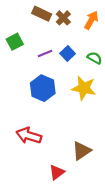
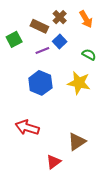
brown rectangle: (42, 14) -> (39, 26), moved
orange arrow: (91, 20) -> (86, 19), turned 120
blue square: (68, 54) -> (60, 41), moved

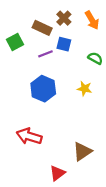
blue square: (60, 41) -> (64, 44), turned -32
yellow star: (79, 83) -> (84, 89), size x0.6

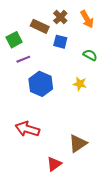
purple line: (45, 54) -> (23, 59), moved

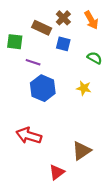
green square: (14, 40) -> (15, 42), turned 35
purple line: (23, 59) -> (33, 62), moved, turned 40

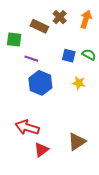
orange arrow: (91, 20) -> (86, 19), turned -132
blue square: (63, 44) -> (69, 56), moved
red triangle: (57, 172) -> (41, 150), moved

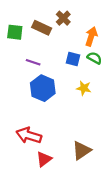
orange arrow: (86, 19) -> (91, 36), moved
green square: (14, 39) -> (15, 32), moved

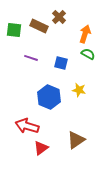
blue square: (73, 59) -> (61, 63), moved
blue hexagon: (43, 88) -> (49, 97), moved
yellow star: (84, 88) -> (79, 90), moved

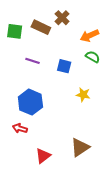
orange arrow: (85, 34) -> (89, 36), turned -132
blue hexagon: (49, 97) -> (30, 102), moved
red arrow: (27, 126) -> (20, 128), moved, size x0.6

